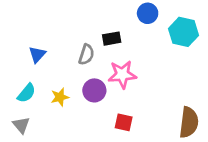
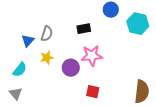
gray semicircle: (86, 55) -> (47, 34), moved
yellow star: (60, 97) -> (47, 58), moved

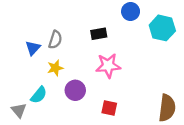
purple circle: (71, 68) -> (75, 90), moved
cyan semicircle: (20, 70) -> (39, 95), moved

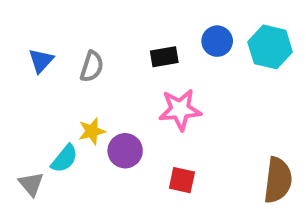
blue circle: (131, 11) -> (217, 41), moved
blue triangle: (33, 48) -> (41, 61), moved
yellow star: (55, 68) -> (92, 131), moved

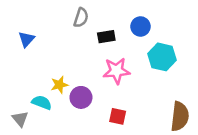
cyan hexagon: (270, 47) -> (162, 57), moved
gray semicircle: (92, 67) -> (81, 18), moved
cyan semicircle: (64, 159) -> (42, 102), turned -108

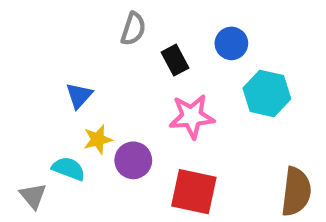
black rectangle: (106, 37) -> (175, 60), turned 72
blue triangle: (26, 39) -> (79, 96), moved
red square: (118, 116) -> (194, 192), size x1.6

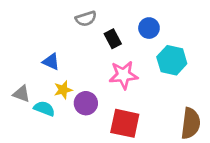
gray semicircle: (133, 29) -> (86, 19), turned 55
blue triangle: (79, 96) -> (51, 62), turned -48
gray triangle: (33, 196) -> (21, 94), moved, turned -30

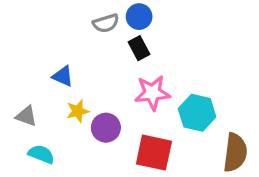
blue circle: (149, 28) -> (139, 17), moved
cyan hexagon: (172, 60) -> (197, 113), moved
cyan semicircle: (44, 109) -> (41, 154), moved

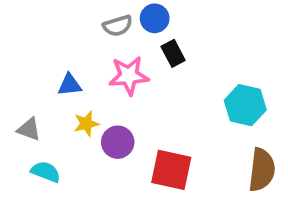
black rectangle: (139, 48) -> (173, 53), moved
blue triangle: (63, 76) -> (70, 85), turned -30
pink star: (152, 93) -> (129, 76), moved
cyan hexagon: (197, 113) -> (245, 105), moved

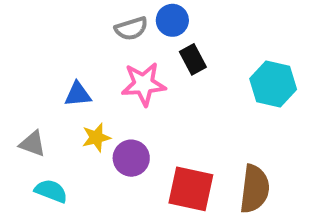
cyan hexagon: (245, 105) -> (273, 84), moved
brown semicircle: (262, 170) -> (255, 189), moved

